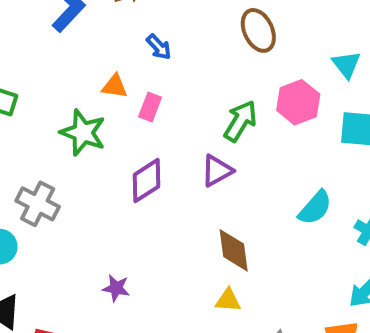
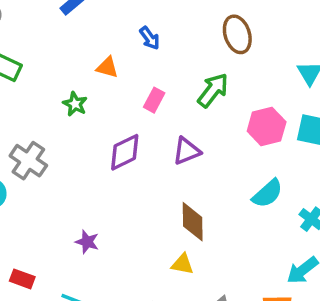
pink hexagon: (298, 102) -> (267, 126), moved
pink rectangle: (150, 107) -> (154, 100), moved
green arrow: (240, 121) -> (213, 90), moved
green star: (83, 133) -> (75, 104), size x0.6

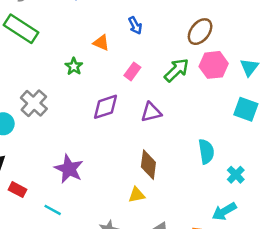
brown ellipse: (237, 34) -> (200, 32), turned 48
pink hexagon: (267, 126) -> (214, 65), moved
cyan semicircle: (267, 193) -> (206, 151), turned -65
purple star: (87, 242) -> (69, 169), size x1.6
yellow triangle: (182, 264) -> (137, 195), turned -30

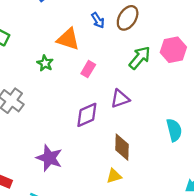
brown ellipse: (200, 32) -> (128, 18), moved
orange triangle: (101, 43) -> (68, 39), size x1.5
pink rectangle: (132, 71) -> (88, 69), moved
purple diamond: (106, 107) -> (87, 115), moved

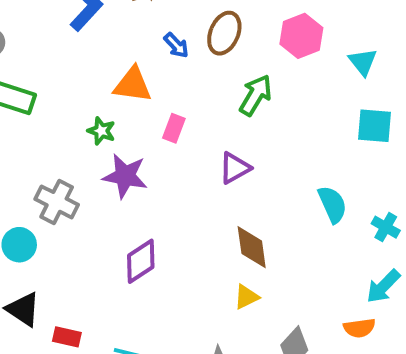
pink hexagon: (173, 50) -> (301, 36), moved
purple diamond: (87, 115) -> (141, 261), moved
purple star: (49, 158) -> (125, 176), moved

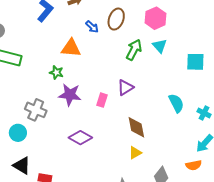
cyan triangle: (363, 62) -> (160, 46), moved
pink rectangle: (174, 128) -> (102, 100), moved
purple diamond: (141, 261) -> (80, 138), turned 65

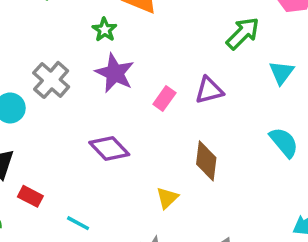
cyan triangle: (160, 46) -> (281, 73), moved
cyan semicircle: (176, 103) -> (284, 142), turned -30
yellow triangle: (135, 153) -> (167, 198), moved, turned -32

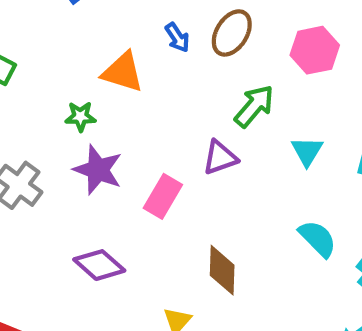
green star: (105, 30) -> (80, 117), turned -30
purple triangle: (209, 90) -> (220, 158), moved
pink rectangle: (164, 99) -> (163, 196), size x1.4

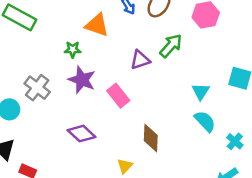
cyan triangle: (307, 151) -> (201, 91), moved
purple triangle: (220, 158) -> (140, 60), moved
pink rectangle: (163, 196) -> (118, 96), turned -70

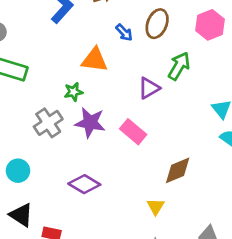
gray cross: (37, 88) -> (48, 123), moved, turned 30
purple diamond: (81, 134) -> (84, 184), moved
brown diamond: (151, 138) -> (178, 170), turned 76

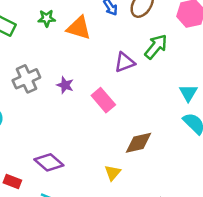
green star: (73, 92) -> (47, 18), moved
purple star: (90, 123) -> (65, 85), size x0.6
purple diamond: (84, 184) -> (49, 162), moved

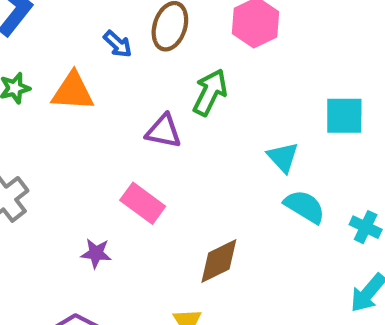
purple triangle: (125, 62) -> (164, 131), turned 45
purple star: (65, 85) -> (96, 253), moved

